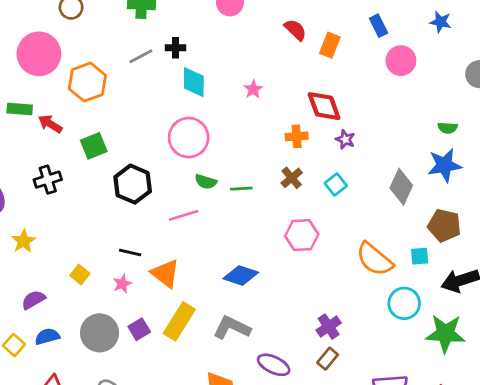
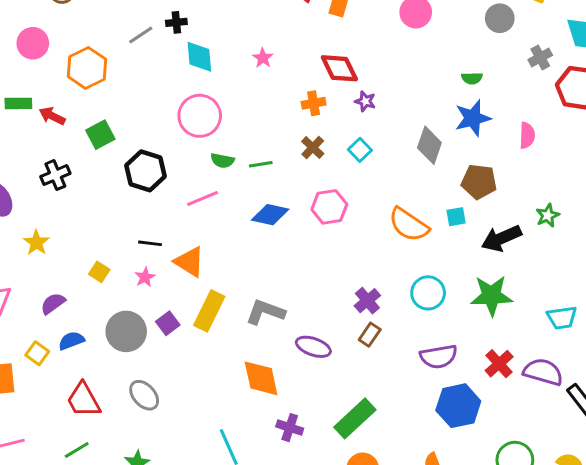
pink circle: (39, 54) -> (33, 43), size x0.7
blue diamond: (241, 275) -> (270, 215), moved
cyan circle: (404, 303) -> (428, 293), moved

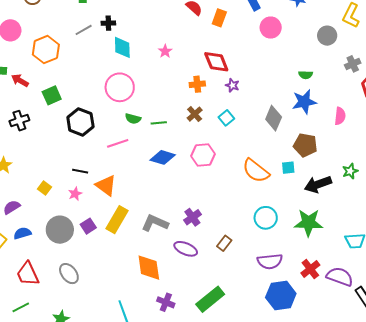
purple cross: (367, 301) -> (192, 217), moved

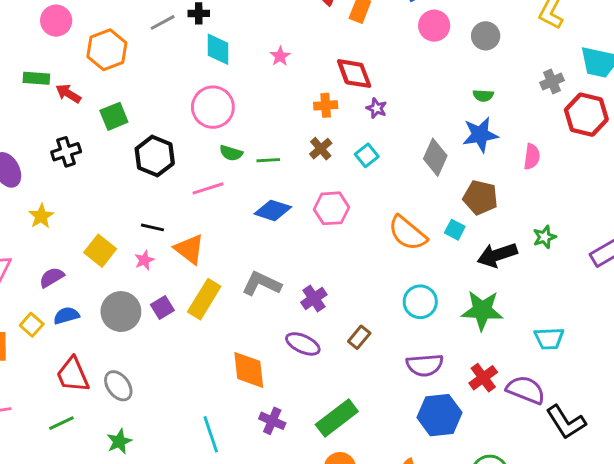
gray circle: (327, 36) -> (486, 36), moved
cyan square: (288, 168) -> (455, 230), turned 32
yellow square: (44, 188) -> (100, 251), size x1.5
gray L-shape: (155, 223) -> (261, 284), moved
gray ellipse: (69, 274) -> (118, 386), moved

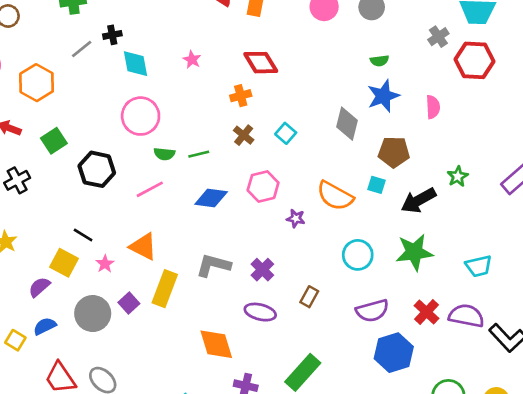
purple star: (377, 108) -> (296, 218), moved
black line: (152, 227) -> (83, 235), moved, turned 30
purple semicircle: (52, 277) -> (39, 287), moved

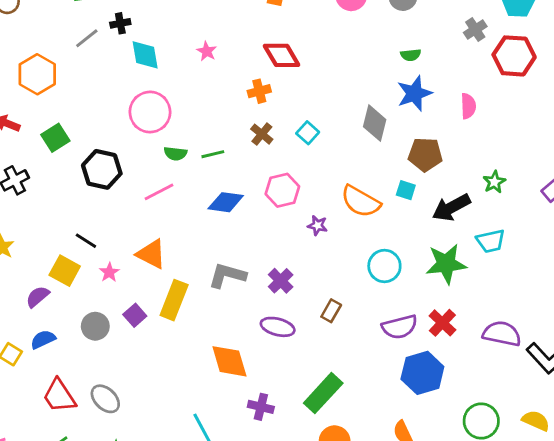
cyan trapezoid: (479, 266) -> (491, 241), moved
red cross: (426, 312) -> (442, 323), moved
gray circle: (93, 314) -> (95, 326), size x0.7

